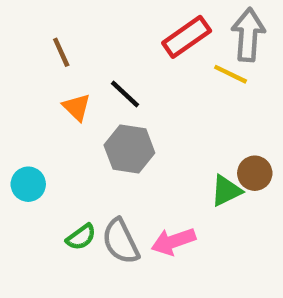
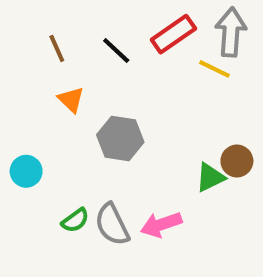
black line: (125, 94) -> (116, 50), moved

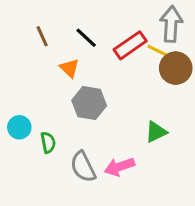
red rectangle: (173, 34) -> (130, 45), moved
orange triangle: (71, 100) -> (69, 68), moved
brown circle: (237, 161) -> (176, 68), moved, size x1.4
green semicircle: (75, 220) -> (48, 142), moved, turned -65

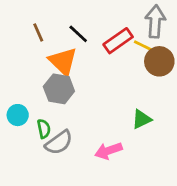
orange triangle: (69, 68) -> (63, 61), size x1.6
gray hexagon: (89, 103) -> (59, 89), moved
gray semicircle: (83, 167) -> (59, 143), moved, turned -100

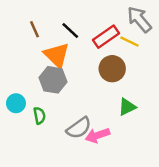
gray arrow: (155, 21) -> (139, 19), turned -44
brown circle: (159, 61) -> (112, 69), moved
gray semicircle: (59, 143) -> (79, 128), moved

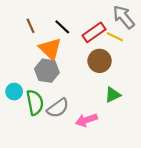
green semicircle: (39, 116) -> (35, 102), size x1.6
gray semicircle: (79, 128) -> (58, 108), moved

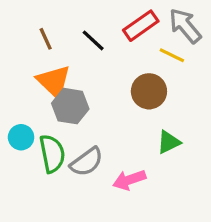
red rectangle: (94, 32) -> (141, 26), moved
orange triangle: (50, 49) -> (54, 81), moved

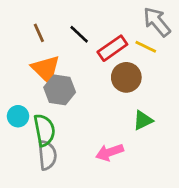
red rectangle: (141, 26) -> (112, 48), moved
gray semicircle: (87, 162) -> (47, 155), moved, turned -60

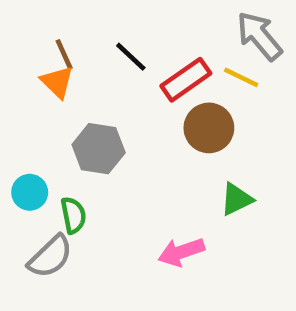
orange triangle: (46, 69) -> (57, 82), moved, size x0.7
green semicircle: (44, 130) -> (73, 215), size x0.7
gray semicircle: (47, 155) -> (50, 257), moved, turned 52

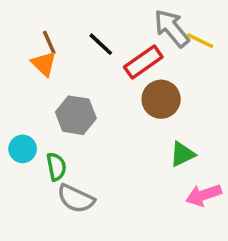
gray arrow: (259, 36) -> (172, 28), moved
yellow line: (241, 77) -> (200, 41), moved
pink arrow: (181, 252) -> (204, 195), moved
gray semicircle: (50, 257) -> (76, 199), moved, turned 69

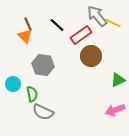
green triangle: (182, 154) -> (118, 80), moved

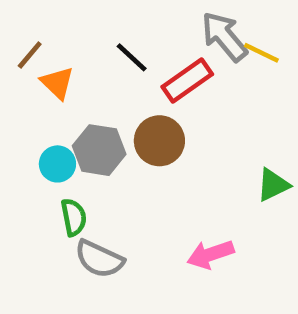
brown line: (28, 24) -> (30, 55), moved, turned 64
brown circle: (91, 56) -> (159, 141), moved
cyan circle: (13, 84) -> (57, 164), moved
pink arrow: (115, 110) -> (210, 254), moved

